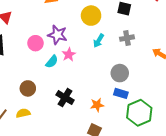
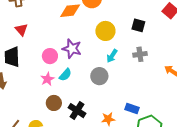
pink star: (69, 55) -> (47, 79), moved
gray circle: (120, 73) -> (99, 76), moved
brown circle: (28, 88) -> (54, 103), moved

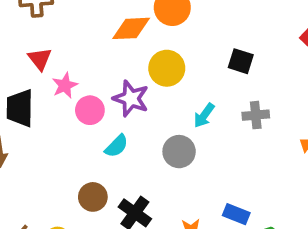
black square: (138, 25) -> (241, 61), moved
yellow circle: (105, 31) -> (167, 68), moved
pink star: (47, 79) -> (65, 85), moved

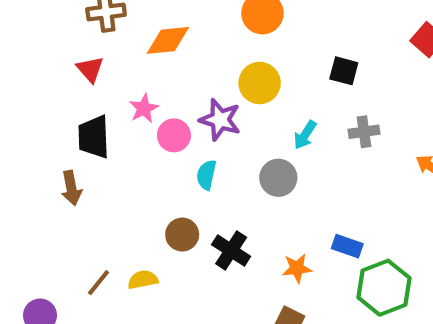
orange diamond: (131, 28) -> (168, 40), moved
red triangle: (40, 59) -> (90, 69), moved
cyan semicircle: (117, 146) -> (206, 175), turned 150

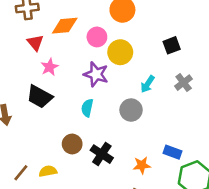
red triangle: (90, 69) -> (35, 43), moved
black square: (344, 71) -> (172, 45), turned -36
gray cross: (364, 132) -> (184, 83), turned -30
pink circle: (174, 135) -> (97, 37), moved
black trapezoid: (94, 137) -> (40, 97), moved, turned -60

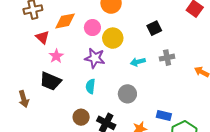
gray cross: (184, 83) -> (167, 58), turned 32
cyan arrow: (148, 84) -> (138, 62), turned 48
gray circle: (131, 110) -> (127, 94), moved

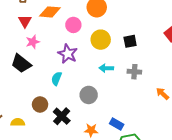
yellow circle: (113, 38) -> (101, 40), moved

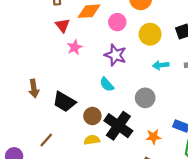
black trapezoid: (21, 64) -> (64, 102), moved
cyan semicircle: (57, 79) -> (107, 84), turned -56
black cross: (62, 116) -> (118, 126), size x1.4
yellow semicircle: (18, 122) -> (92, 140), moved

